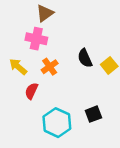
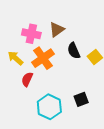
brown triangle: (45, 13) -> (57, 30), moved
orange cross: (50, 67) -> (43, 58), size x1.5

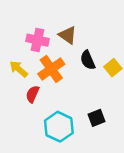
brown triangle: (57, 30) -> (68, 35), turned -49

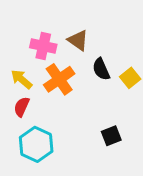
red semicircle: (32, 94) -> (22, 107), moved
cyan hexagon: (59, 127) -> (36, 144), moved

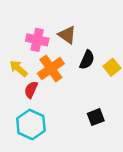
black semicircle: (101, 69) -> (87, 60), turned -132
red semicircle: (22, 107) -> (31, 90), moved

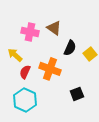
orange cross: (51, 68) -> (50, 69), moved, turned -35

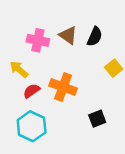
black semicircle: (70, 48) -> (95, 37), moved
red semicircle: (25, 72) -> (32, 91), turned 32

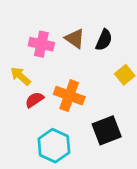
black square: (97, 119) -> (107, 130), size x1.5
cyan hexagon: (32, 126) -> (54, 146), moved

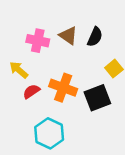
black square: (107, 130) -> (97, 98), moved

